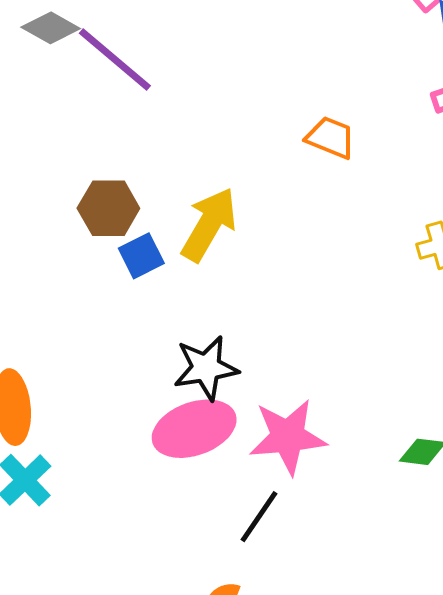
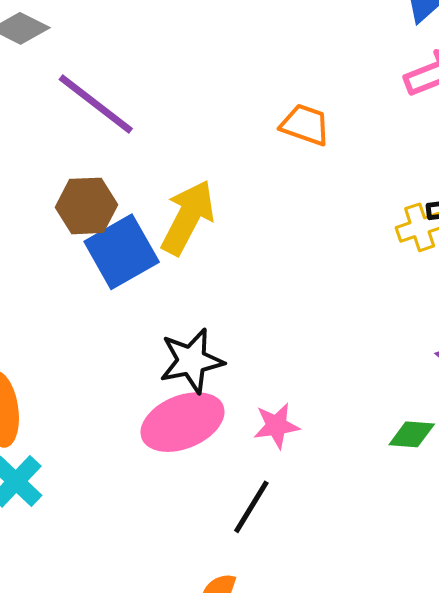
purple line: (115, 60) -> (96, 104), moved
blue square: (141, 256) -> (122, 252), size x1.6
pink star: (288, 437) -> (276, 426), size x0.6

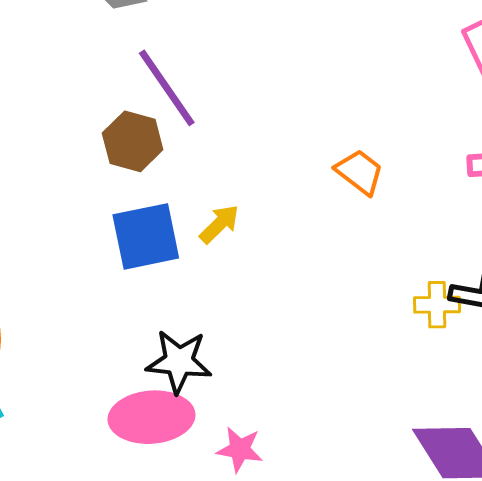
brown hexagon: (87, 206) -> (133, 141), moved
yellow arrow: (188, 217) -> (219, 224), size x0.6

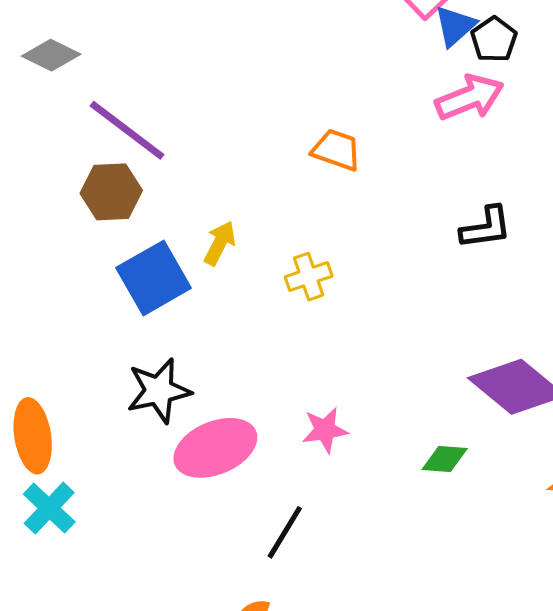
yellow cross: (437, 305) -> (309, 277), moved
black star: (179, 362) -> (159, 391), moved
pink star: (240, 449) -> (325, 430), moved

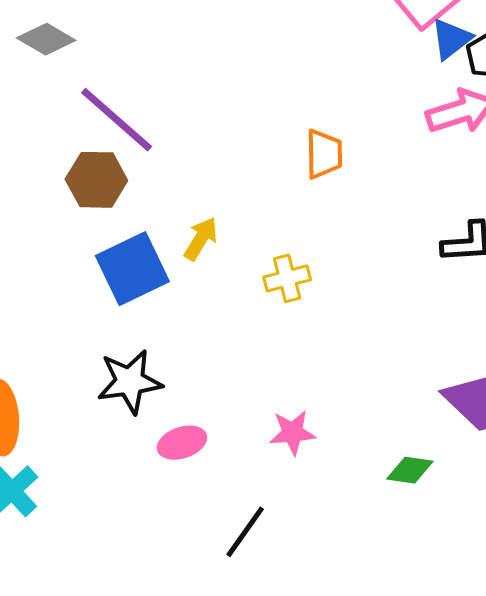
orange trapezoid: (336, 150) -> (324, 154), turned 66
pink ellipse: (215, 448) -> (182, 443), size x0.6

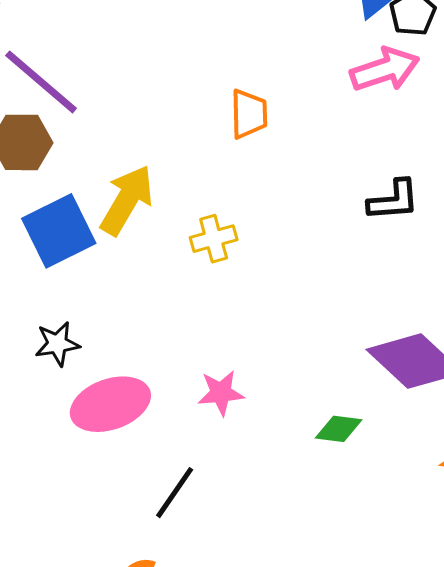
yellow arrow: (201, 239) -> (127, 200), size x1.6
black star: (130, 382) -> (57, 344), size x0.7
pink ellipse: (182, 443) -> (110, 404), size x1.6

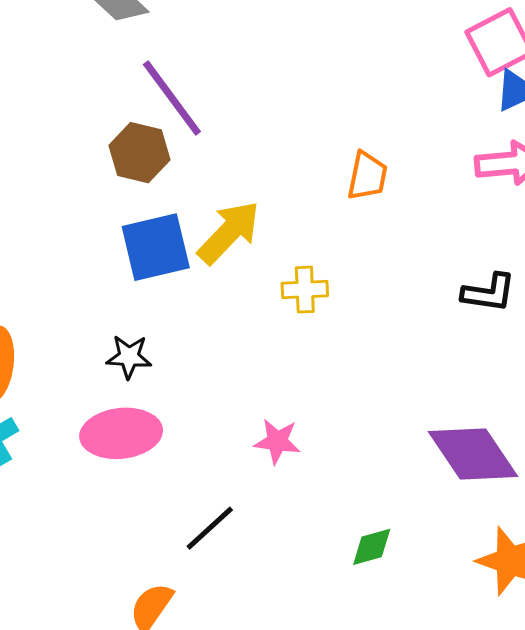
pink ellipse: (110, 404) -> (121, 433), moved
green diamond: (339, 429) -> (372, 547), moved, turned -36

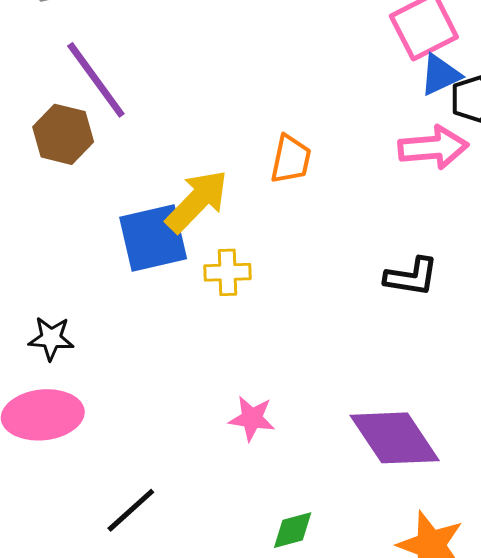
yellow arrow: (229, 232) -> (197, 201), moved
blue square: (156, 247) -> (153, 238), moved
pink star: (277, 441) -> (252, 418), moved

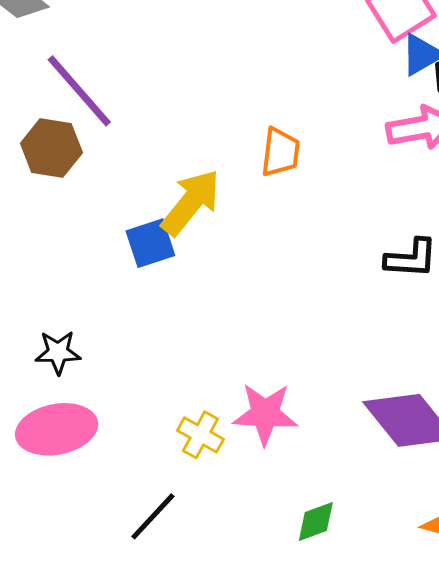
blue square: (153, 238) -> (150, 243), size x0.7
yellow cross: (228, 272) -> (200, 435), moved, turned 36
pink star: (252, 418) -> (265, 414), size x1.4

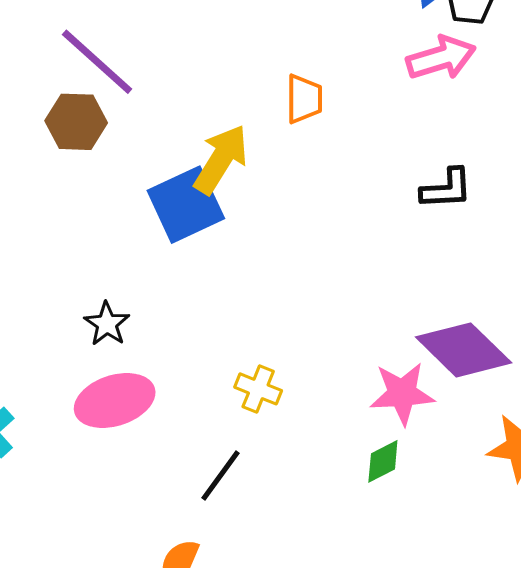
blue square: (150, 243) -> (186, 205), size x1.5
black star: (58, 352) -> (107, 324), turned -30
pink star: (265, 414) -> (402, 393), moved

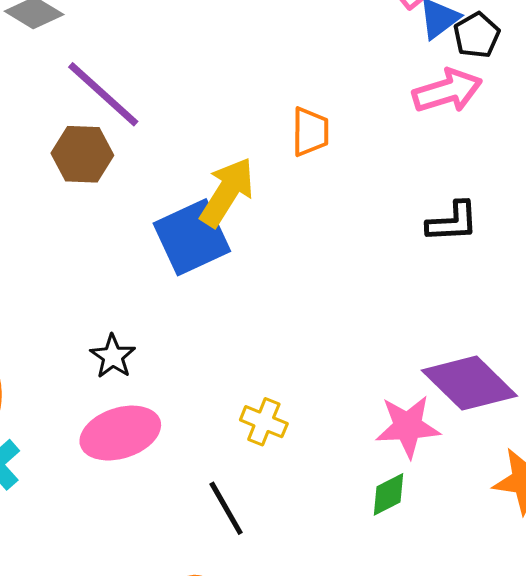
black line: (221, 476) -> (226, 508), turned -66

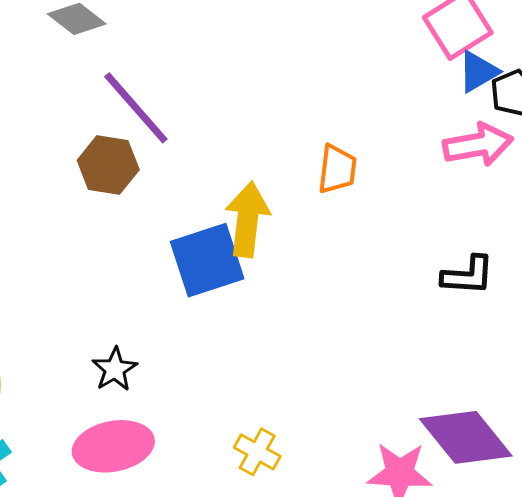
yellow arrow: (227, 192) -> (247, 219), turned -32

